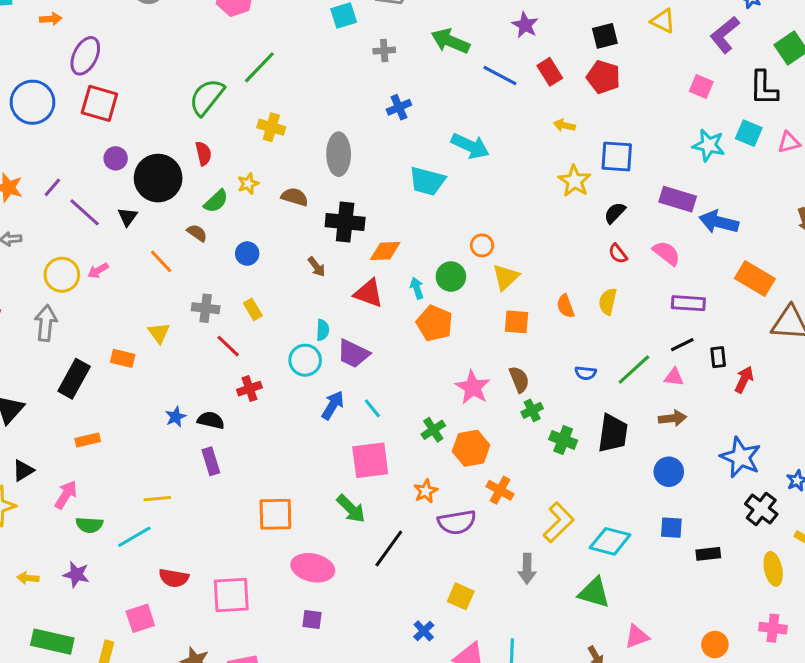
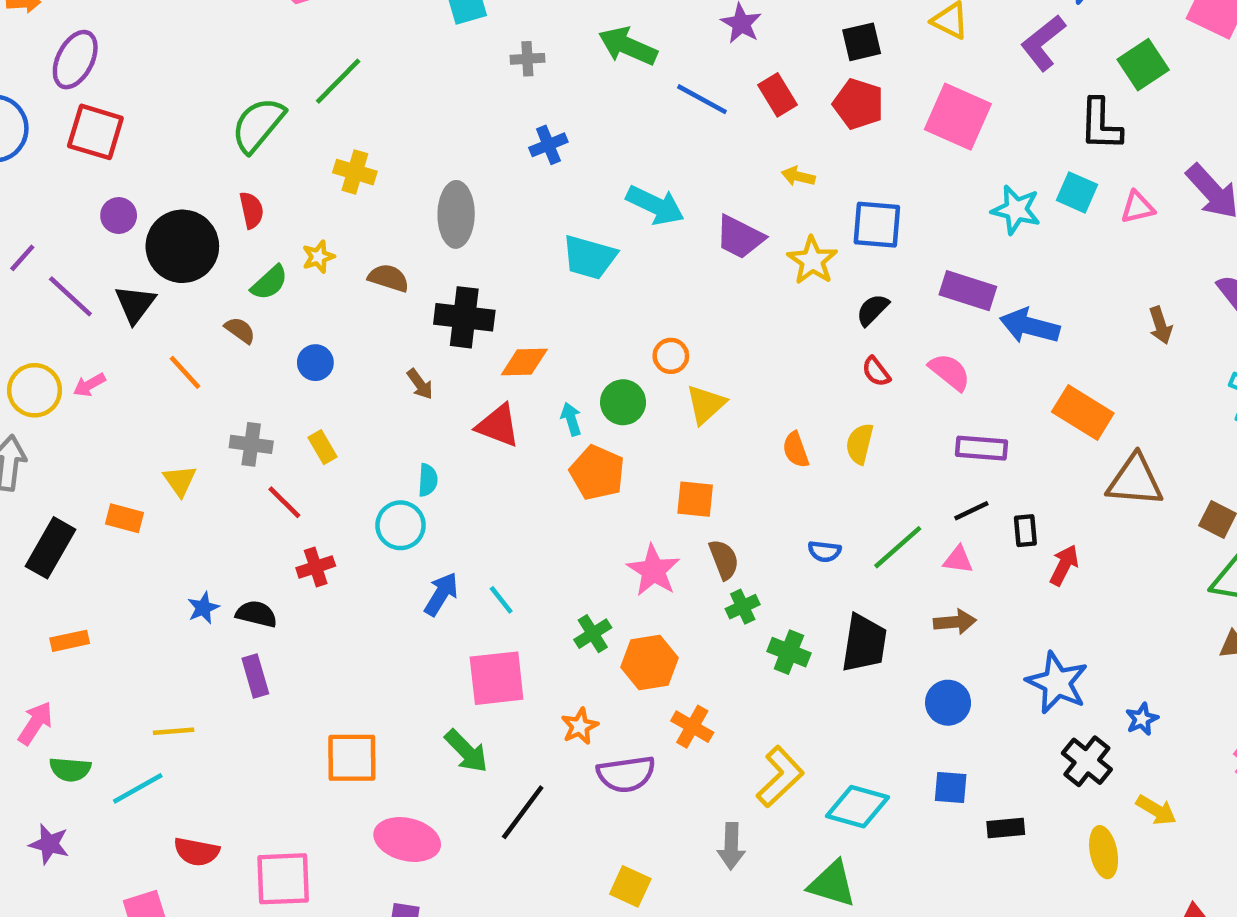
pink square: (701, 87) -> (958, 117), moved, size x1.8
black triangle: (127, 217) -> (135, 304), size x1.4
orange square: (516, 322) -> (695, 499), moved
purple trapezoid: (353, 354) -> (740, 237), moved

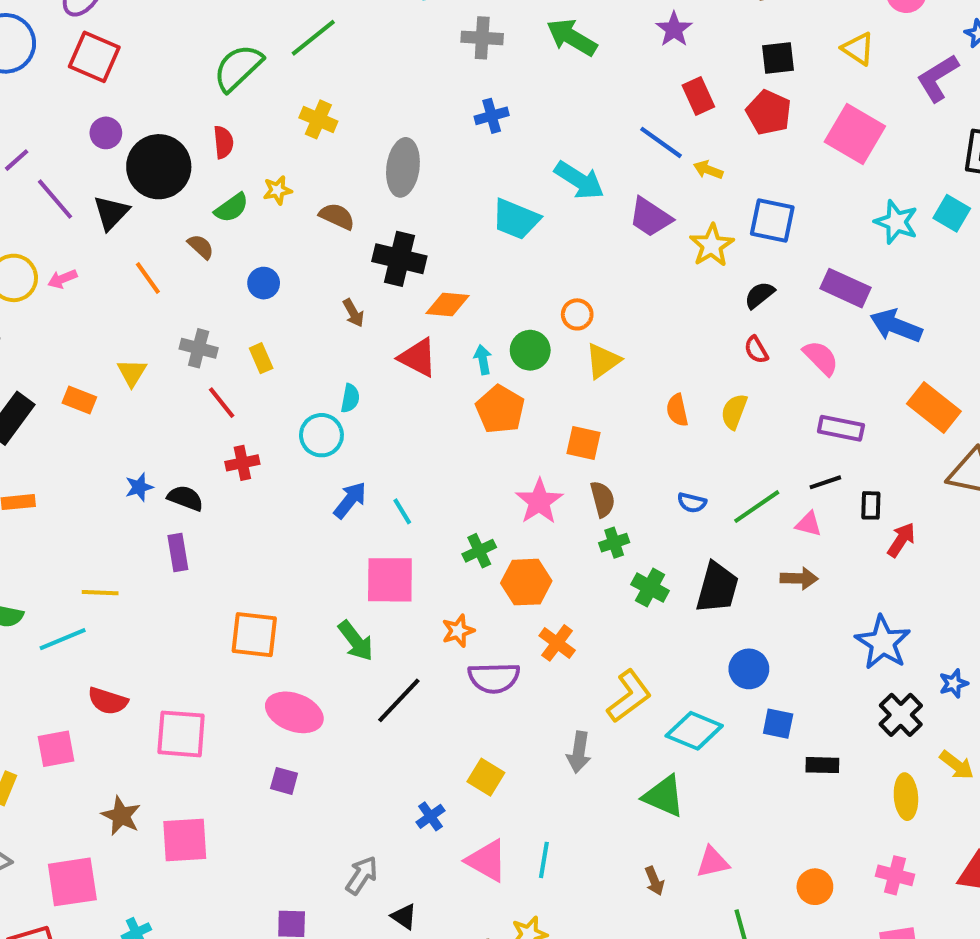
gray cross: (527, 59) -> (482, 38), size x1.4
blue line: (702, 99) -> (661, 142), moved
blue circle: (948, 703) -> (749, 669), moved

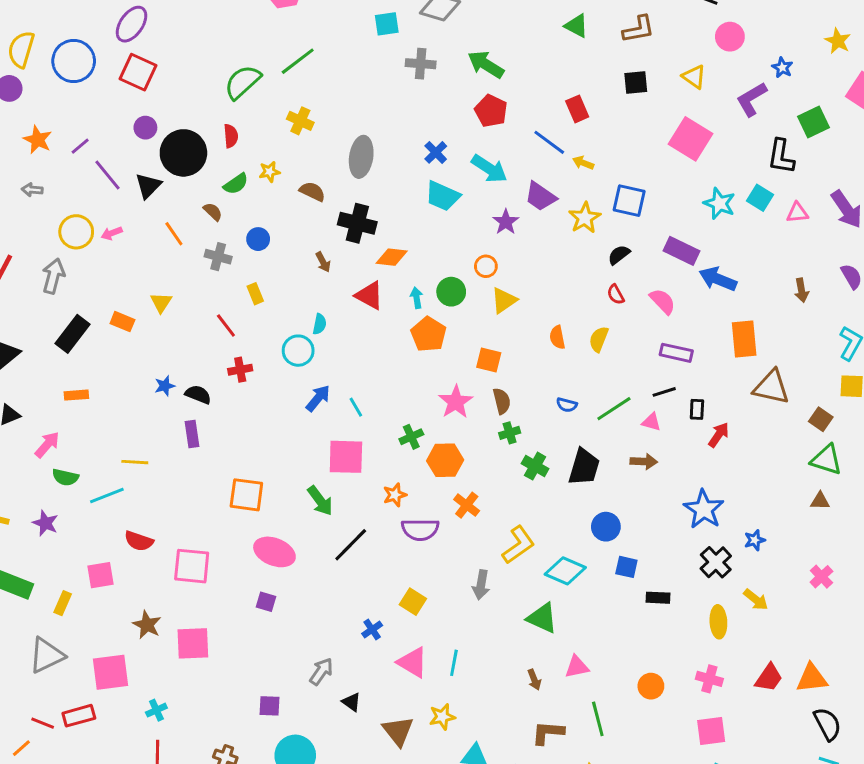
purple star: (674, 29) -> (506, 222), moved
red pentagon: (769, 112) -> (491, 111), moved
blue cross: (492, 116) -> (436, 152), moved, turned -30
gray cross: (199, 348) -> (218, 257), moved
orange rectangle: (934, 407) -> (744, 339), turned 45

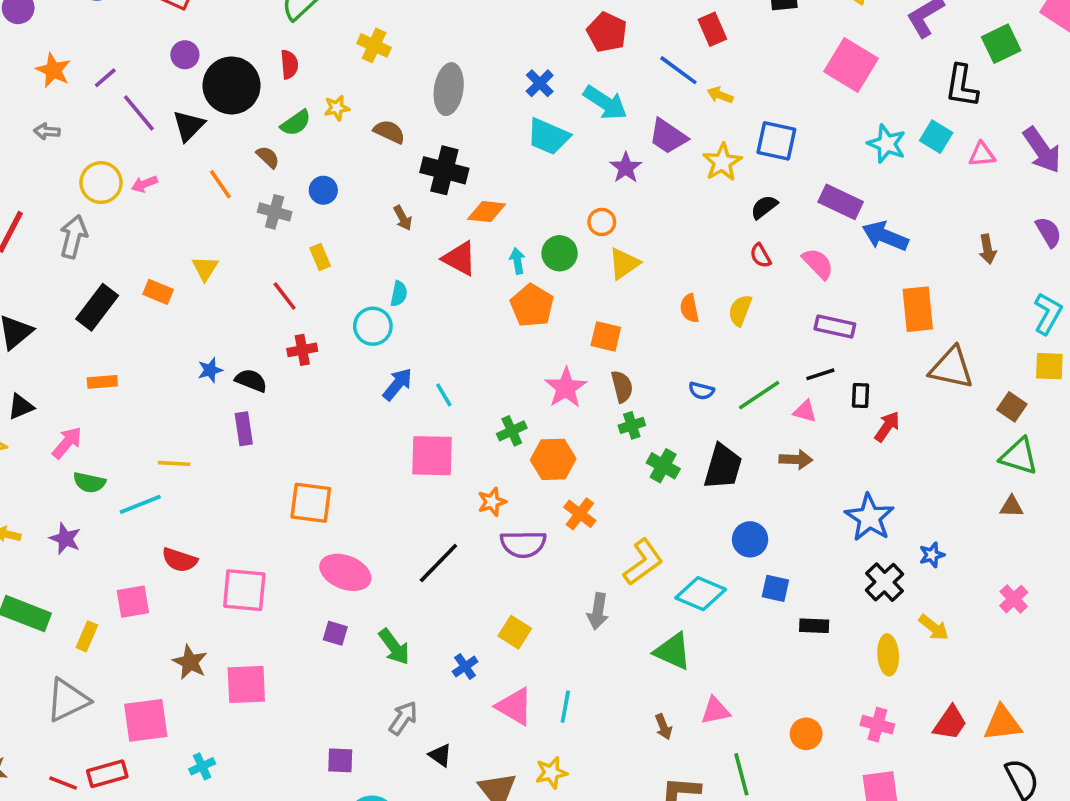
green arrow: (320, 501) -> (394, 647), moved

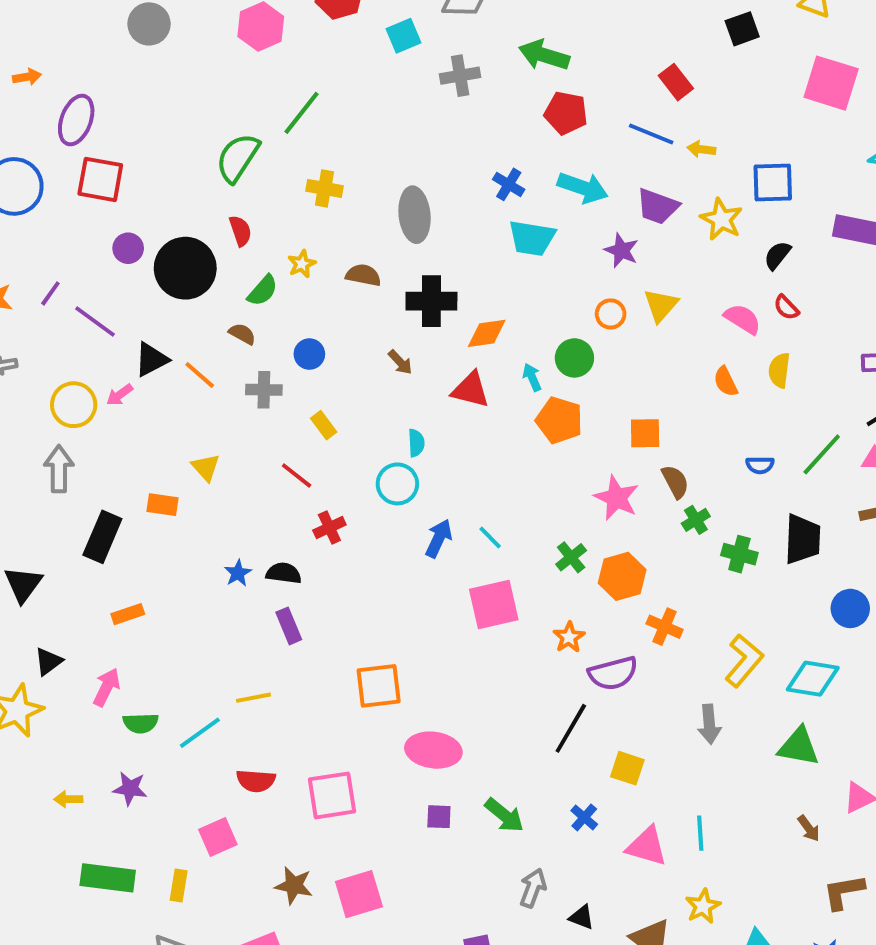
black triangle: (189, 126) -> (151, 359), moved, turned 32
yellow triangle: (624, 264) -> (661, 305), moved
pink semicircle: (818, 264) -> (743, 319), moved
yellow line: (174, 463) -> (253, 698), moved
black line: (438, 563) -> (571, 728), moved

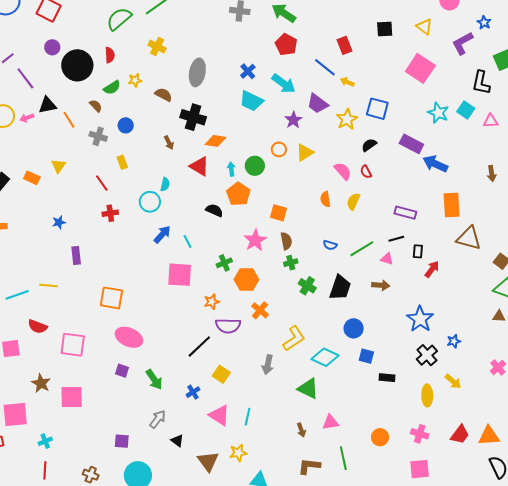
black semicircle: (284, 573) -> (214, 210), moved

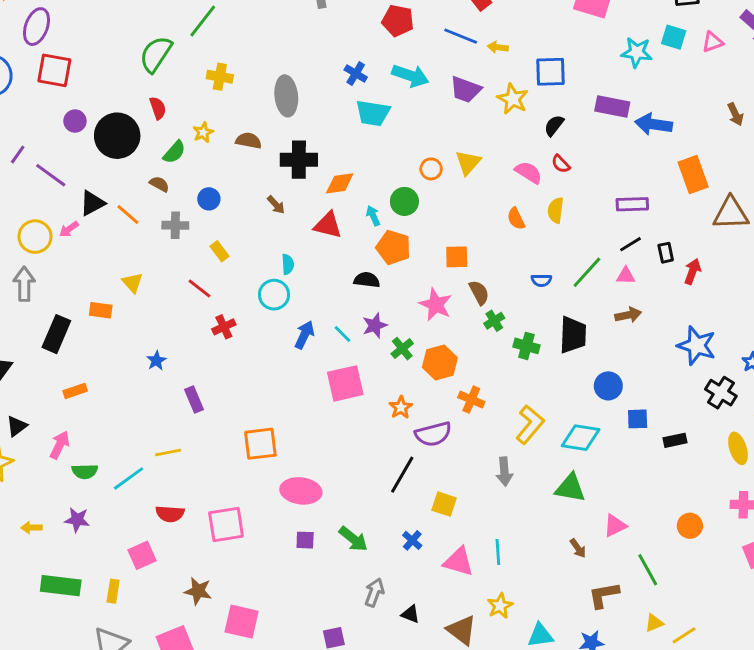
purple star: (293, 120) -> (375, 325), moved, turned 30
pink square: (72, 397) -> (242, 622), moved, turned 30

